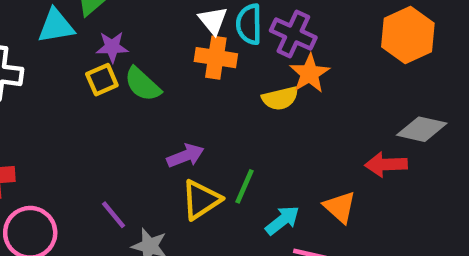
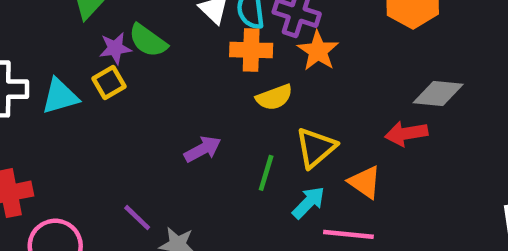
cyan triangle: (56, 26) -> (60, 96), moved
orange cross: (216, 58) -> (251, 50), moved
green semicircle: (143, 84) -> (148, 41), moved
yellow semicircle: (280, 98) -> (274, 97), moved
yellow triangle: (201, 200) -> (316, 148), moved

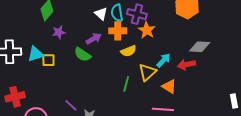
green semicircle: (148, 41) -> (83, 55), moved
yellow square: (109, 83) -> (48, 60), moved, turned 32
purple arrow: (203, 149) -> (94, 39), moved
cyan arrow: (308, 203) -> (163, 60), moved

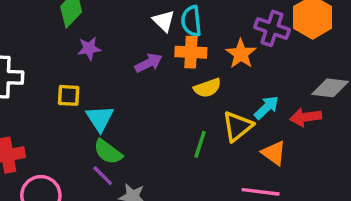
purple cross: (137, 14) -> (272, 28), moved
cyan triangle: (36, 54) -> (100, 118), moved, turned -48
green semicircle: (83, 55) -> (108, 152), moved

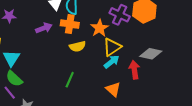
red arrow: (306, 117) -> (134, 70), turned 84
yellow triangle: (238, 126) -> (112, 47), moved

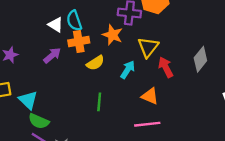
yellow triangle: (112, 47) -> (148, 47), moved
gray diamond: (151, 54) -> (200, 59), moved, turned -45
cyan arrow: (112, 62) -> (128, 70), moved

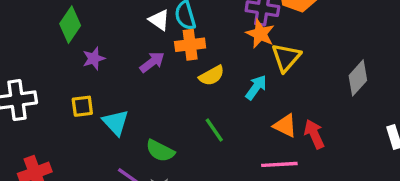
orange star: (113, 35) -> (260, 34), moved
red arrow: (166, 67) -> (314, 134), moved
green line: (99, 102) -> (214, 130), turned -42
green semicircle: (39, 121) -> (160, 151), moved

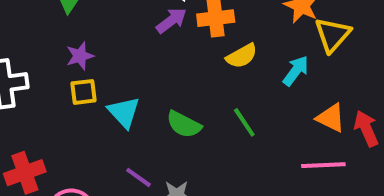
purple star: (94, 59) -> (80, 56), moved
purple arrow: (152, 62) -> (171, 20), moved
green semicircle: (160, 151) -> (184, 124), moved

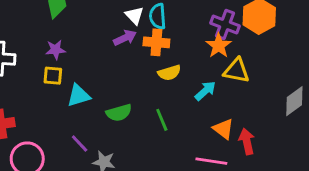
yellow triangle: (333, 35) -> (236, 71), turned 48
cyan triangle: (124, 112) -> (79, 96), turned 45
green semicircle: (184, 124) -> (119, 113), turned -55

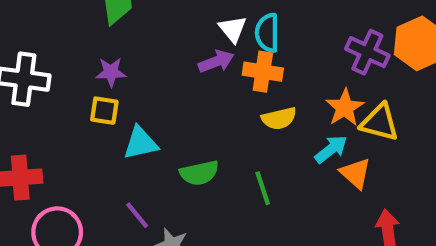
orange star: (219, 46) -> (345, 108), moved
orange triangle: (223, 129) -> (355, 173), moved

